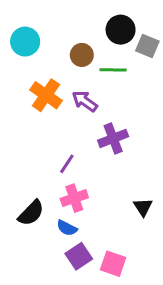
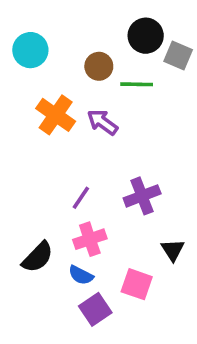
purple cross: (113, 138) -> (142, 196), moved
pink square: (113, 264) -> (137, 284), moved

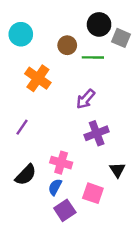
purple arrow: (102, 122) -> (86, 99), moved, turned -85
purple line: (81, 198) -> (22, 127), moved
pink cross: (90, 239) -> (61, 163), turned 35
blue semicircle: (81, 275) -> (55, 187), turned 91

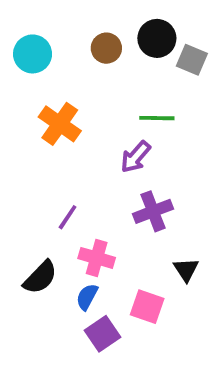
brown circle: (67, 45) -> (106, 48), moved
green line: (93, 57) -> (157, 118), moved
purple line: (22, 127) -> (68, 217), moved

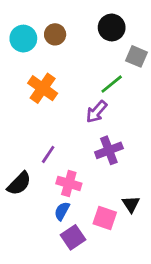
brown circle: (106, 48) -> (55, 34), moved
gray square: (192, 60) -> (136, 56), moved
green line: (157, 118) -> (112, 84), turned -40
black triangle: (186, 270) -> (131, 204), moved
black semicircle: (40, 277) -> (19, 183), moved

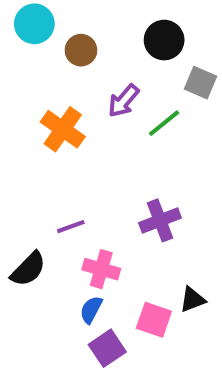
cyan circle: (23, 39) -> (34, 24), moved
purple arrow: (96, 112) -> (124, 101), moved
purple line: (48, 154) -> (71, 227), turned 36
black triangle: (131, 204) -> (192, 299), turned 42

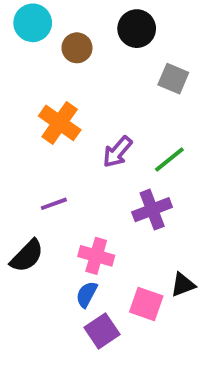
black circle: (164, 40) -> (137, 29), moved
gray square: (201, 83) -> (173, 79), moved
purple arrow: (124, 101) -> (117, 152), moved
green line: (164, 123) -> (169, 160), moved
purple line: (71, 227) -> (54, 204), moved

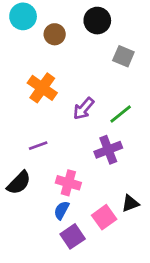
pink square: (146, 304) -> (104, 217), turned 35

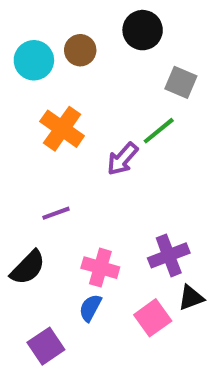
cyan circle: (23, 16) -> (34, 60), moved
green line: (121, 114) -> (159, 131), moved
purple cross: (108, 150) -> (169, 255), moved
purple square: (73, 236) -> (46, 346), moved

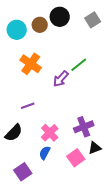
black circle: (143, 30) -> (60, 17), moved
gray square: (181, 82) -> (93, 20), moved, turned 35
pink cross: (100, 268) -> (50, 133), turned 30

